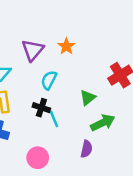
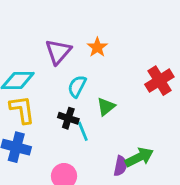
green triangle: (88, 98) -> (106, 107), moved
green arrow: (103, 123) -> (139, 157), moved

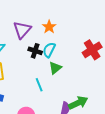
cyan semicircle: (77, 86) -> (49, 50), moved
black cross: (68, 118) -> (35, 51), moved

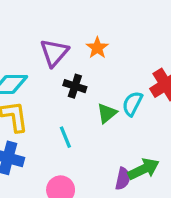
cyan semicircle: (49, 50) -> (132, 104), moved
cyan line: (39, 85) -> (65, 137), moved

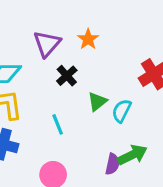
black cross: (75, 86) -> (67, 76), turned 30
cyan semicircle: (132, 104) -> (122, 111), moved

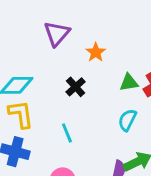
purple triangle: (47, 44) -> (57, 34), moved
green triangle: (97, 102) -> (129, 83), moved, turned 30

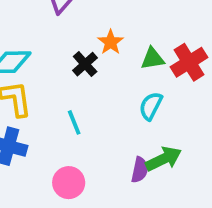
orange star: (96, 52) -> (111, 42), moved

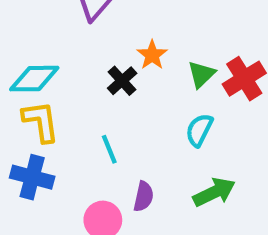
green triangle: (153, 59) -> (201, 74), turned -35
purple semicircle: (140, 170) -> (144, 196), moved

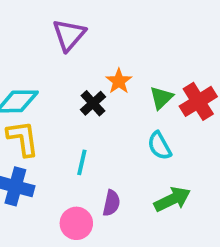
cyan semicircle: (199, 130) -> (159, 146), turned -56
cyan line: (109, 149) -> (82, 162), turned 35

